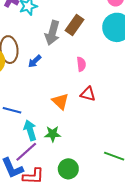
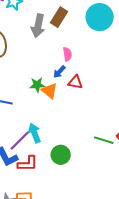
blue arrow: (35, 61) -> (59, 72), moved
cyan arrow: (30, 130) -> (35, 133), moved
green star: (53, 134) -> (37, 85), moved

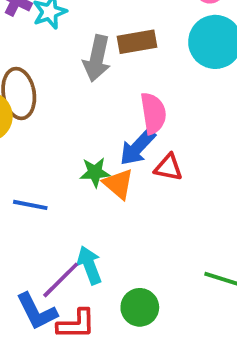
brown rectangle: (59, 17) -> (137, 42), turned 48
pink semicircle: (67, 54) -> (153, 113), size x1.5
blue arrow: (59, 72) -> (138, 147), size x1.5

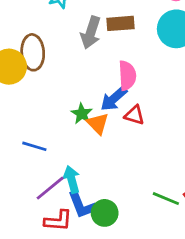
green star: (95, 172) -> (82, 114), turned 30
blue line: (30, 205) -> (34, 146), moved
blue L-shape: (37, 311) -> (82, 205), moved

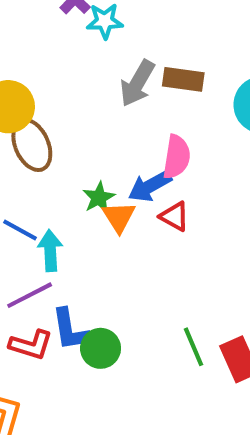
brown ellipse: (33, 52) -> (32, 145), moved, turned -32
cyan arrow: (72, 179) -> (50, 251), moved
green line: (166, 199) -> (194, 347), turned 32

